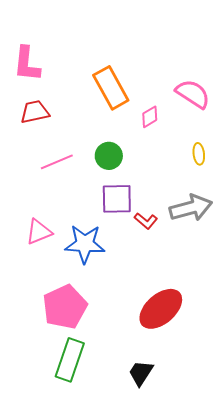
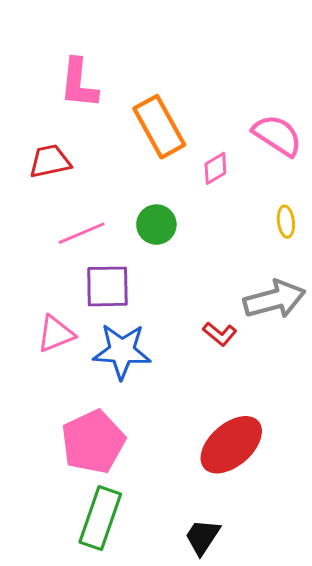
pink L-shape: (27, 64) -> (79, 83), moved
purple square: (117, 199) -> (107, 286), moved
red L-shape: (146, 221) -> (220, 334), moved

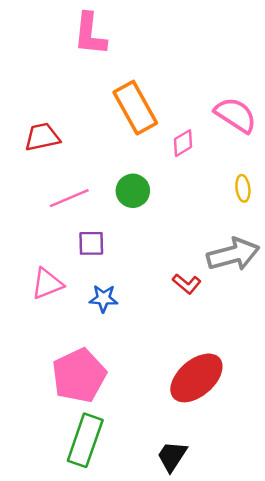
pink L-shape: (79, 83) -> (90, 34), moved
purple square: (107, 286) -> (91, 243), size x0.7
blue star: (122, 351) -> (103, 298), size x0.6

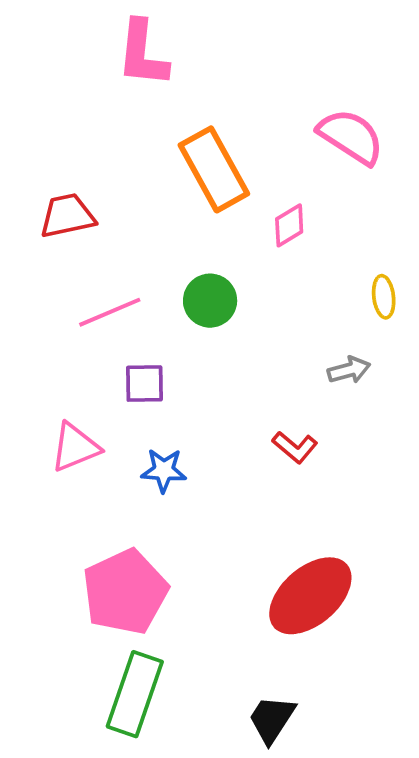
pink semicircle: (236, 115) -> (351, 137), moved
gray arrow: (233, 254) -> (349, 370), moved, size x0.5

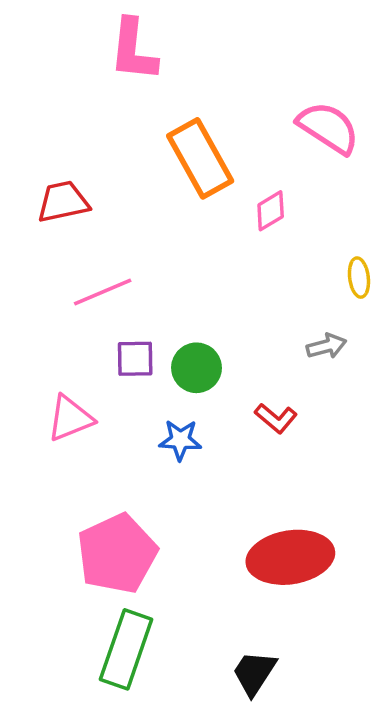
green circle: (210, 301) -> (197, 368), moved
blue star: (164, 470) -> (180, 440), moved
red ellipse: (310, 596) -> (290, 557), turned 32

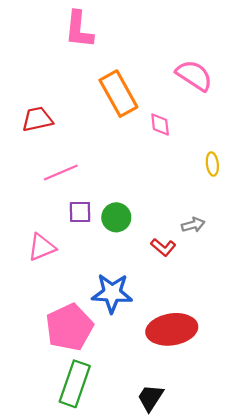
pink diamond: (271, 211) -> (160, 125), turned -65
gray arrow: (326, 346) -> (193, 225), moved
blue star: (180, 440) -> (112, 293), moved, size x1.6

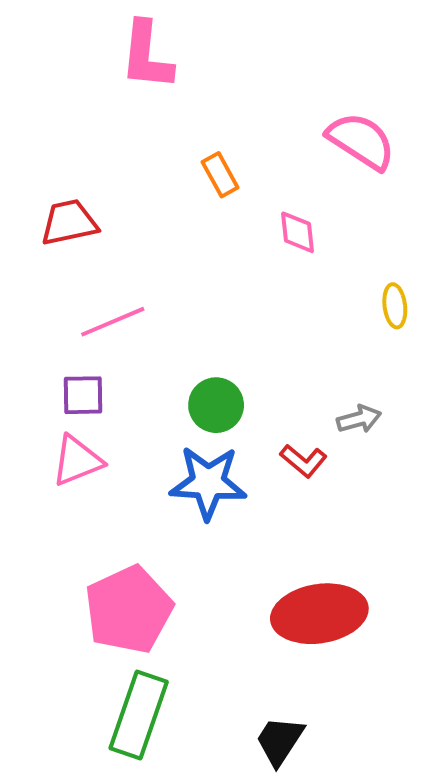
orange rectangle: (118, 94) -> (220, 175), size x0.5
purple square: (80, 212) -> (83, 395), moved
blue star: (112, 293) -> (208, 483), moved

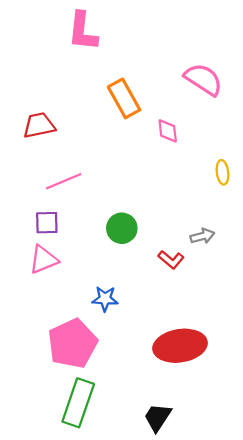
orange rectangle: (220, 175) -> (124, 98), size x1.6
blue star: (208, 483) -> (105, 299), moved, size x0.6

